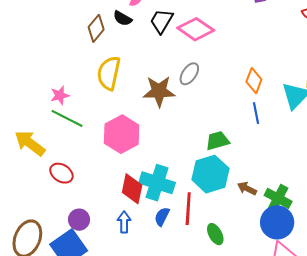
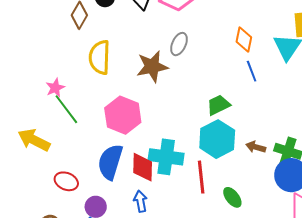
green line: (67, 118) -> (66, 109), turned 36
red ellipse: (61, 173) -> (66, 181), moved
blue semicircle: (162, 217) -> (110, 162), moved, size x1.8

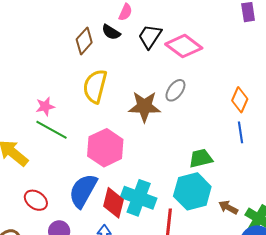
green line: (66, 109) -> (51, 130), turned -36

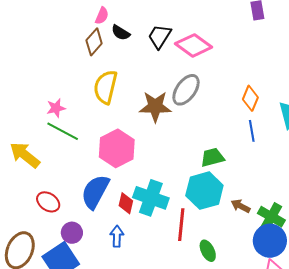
pink semicircle: (125, 12) -> (102, 16), moved
gray ellipse: (175, 90) -> (186, 90), size x1.4
red diamond: (113, 203) -> (126, 203), size x0.7

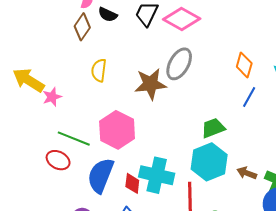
yellow semicircle: (106, 87) -> (99, 70), size x0.7
green line: (63, 131) -> (74, 139), moved
blue line: (252, 131) -> (249, 97), turned 45
yellow arrow: (25, 155) -> (29, 80), moved
red ellipse: (48, 202) -> (58, 160), moved

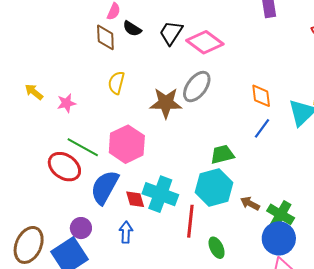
brown diamond: (82, 27) -> (105, 37), turned -44
orange diamond: (244, 65) -> (261, 96), turned -30
yellow arrow: (29, 80) -> (34, 92), moved, size x0.6
red ellipse: (58, 160) -> (64, 167), size x1.4
red diamond: (132, 183) -> (135, 199), turned -30

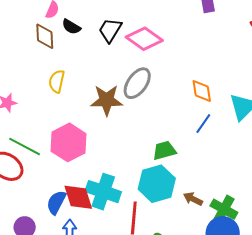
blue semicircle: (105, 187) -> (56, 202), moved, size x0.7
red diamond: (135, 199) -> (78, 197), size x1.5

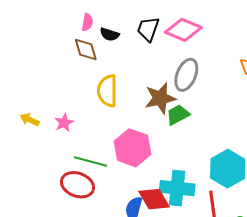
yellow semicircle: (57, 81) -> (107, 91), size x1.4
green trapezoid: (164, 151) -> (178, 115), moved

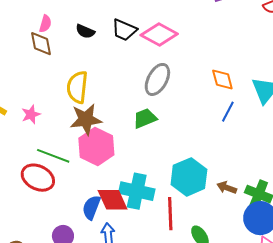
pink semicircle: (87, 22) -> (45, 24), moved
black trapezoid: (148, 29) -> (124, 30), turned -92
brown diamond: (86, 50) -> (41, 44), moved
brown star: (160, 98) -> (86, 119), moved

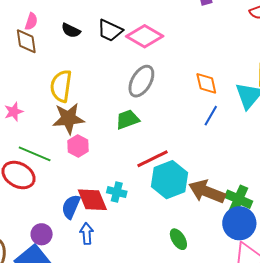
pink hexagon: (96, 147) -> (78, 146), size x0.6
brown arrow: (227, 188) -> (207, 192), size x1.8
cyan cross: (137, 191) -> (117, 192), size x0.6
red line: (170, 214) -> (152, 159), moved, turned 64

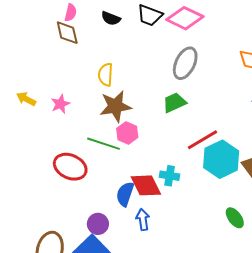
yellow semicircle: (61, 86) -> (105, 75), size x0.7
green line: (35, 154) -> (104, 144), moved

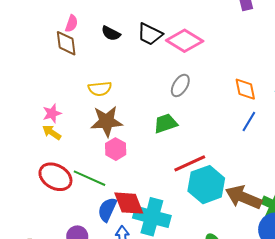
gray ellipse: (185, 63) -> (180, 85), size x0.7
yellow semicircle: (105, 75) -> (100, 89), turned -105
yellow arrow: (26, 99) -> (52, 132), moved
green line: (104, 144) -> (89, 178), moved
cyan cross: (170, 176) -> (152, 217), moved, size x1.8

